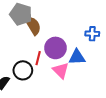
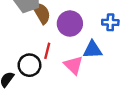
purple circle: (56, 48) -> (70, 24), moved

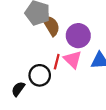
pink triangle: (73, 65) -> (73, 59), moved

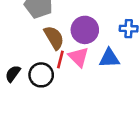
brown semicircle: (51, 25) -> (54, 38), moved
black semicircle: (18, 89) -> (13, 74), moved

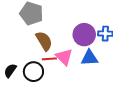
purple circle: (85, 30) -> (84, 35), moved
red line: (60, 59) -> (49, 59), turned 72

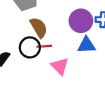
pink triangle: (64, 57) -> (60, 66), moved
black circle: (33, 72) -> (30, 47), moved

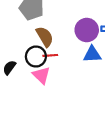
pink triangle: (60, 66) -> (41, 75), moved

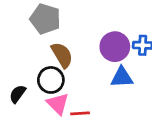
red line: (50, 55) -> (80, 113), moved

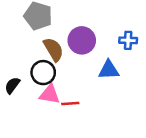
purple circle: (115, 47) -> (82, 40), moved
pink triangle: (58, 104) -> (50, 94), turned -35

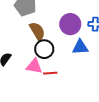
purple circle: (82, 40) -> (70, 24), moved
black circle: (43, 73) -> (44, 49), moved

